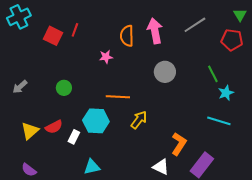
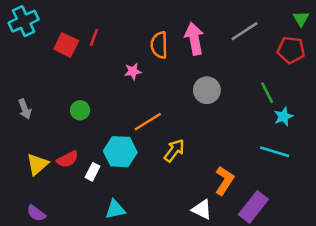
gray arrow: (20, 87) -> (25, 109), turned -70
orange line: (118, 97) -> (148, 122), turned -35

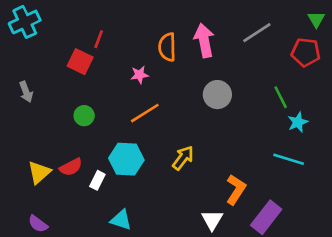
red square: (66, 45) -> (80, 62), moved
gray arrow: (25, 109) -> (26, 92), moved
orange line: (148, 122) -> (145, 113), moved
cyan triangle: (115, 209) -> (121, 220), turned 30
white triangle: (202, 209) -> (212, 220), turned 35

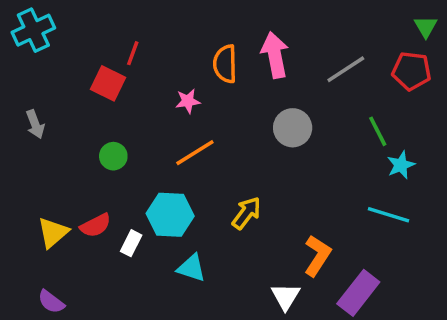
gray line: (257, 33) -> (346, 69), moved
cyan triangle: (121, 220) -> (191, 268), moved

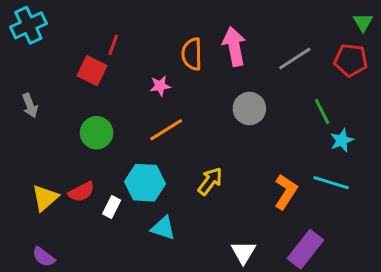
green circle: (113, 156) -> (97, 133), size x1.4
orange L-shape: (317, 256) -> (286, 192), moved

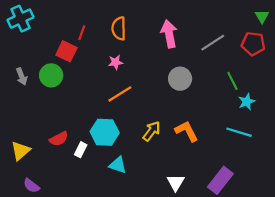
orange semicircle: (192, 54) -> (119, 28), moved
green circle: (97, 133) -> (51, 75), moved
orange L-shape: (286, 192) -> (187, 131), moved, turned -60
yellow triangle: (45, 198) -> (21, 151), moved

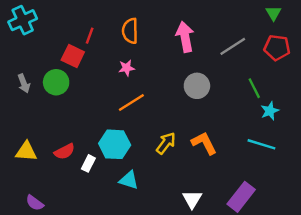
green triangle: (262, 16) -> (273, 13), moved
yellow triangle: (21, 151) -> (26, 151), moved, turned 45

